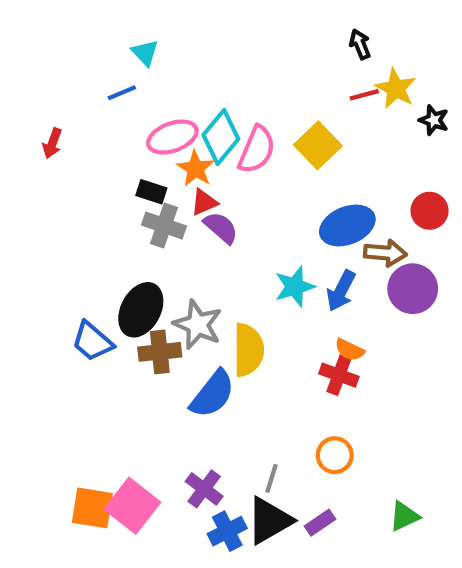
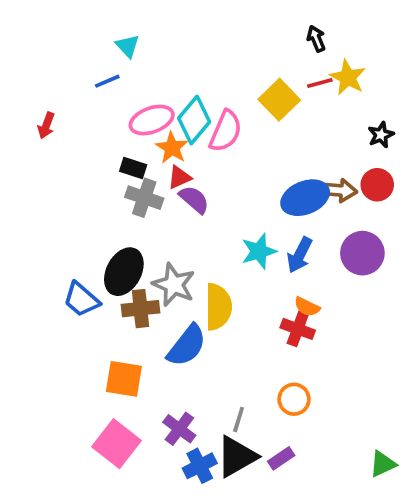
black star: (434, 120) -> (381, 135), moved, turned 30
yellow square: (318, 145) -> (279, 100), moved
brown arrow: (385, 253) -> (338, 190), moved
orange square: (92, 508) -> (124, 379), moved
green triangle: (404, 516) -> (383, 464), moved

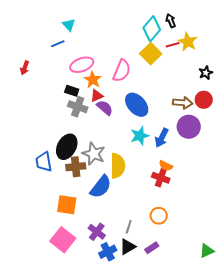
cyan diamond: (194, 120) -> (152, 29), moved
blue ellipse: (305, 198) -> (137, 105), moved, turned 70
purple circle: (362, 253) -> (189, 127), moved
blue trapezoid: (81, 299) -> (44, 162), turned 40
black triangle: (237, 457) -> (128, 247), size x0.7

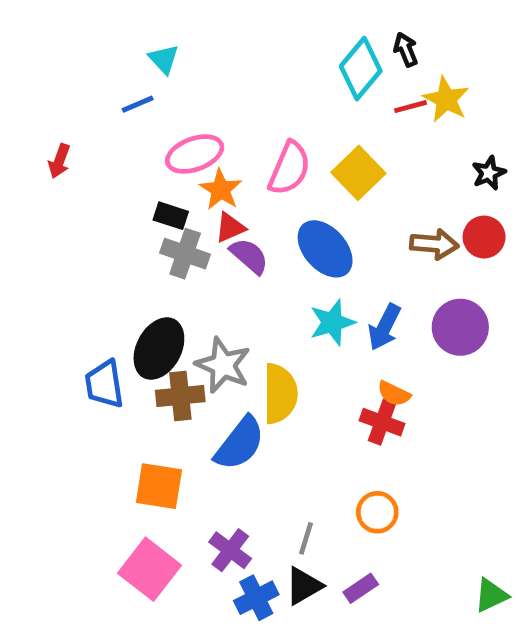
yellow square: (151, 54) -> (358, 173), moved
purple circle: (189, 127) -> (460, 327), moved

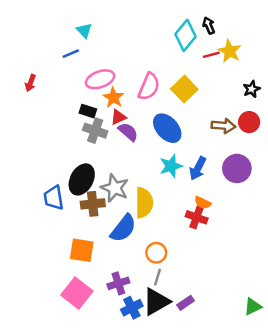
orange circle: (377, 512) -> (156, 253), moved
purple cross: (230, 550) -> (118, 283), turned 35
black triangle: (304, 586) -> (156, 302), size x1.4

